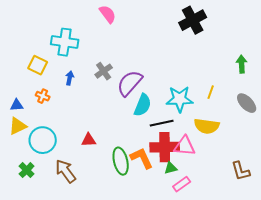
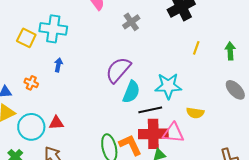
yellow square: (38, 65) -> (26, 38), moved
gray cross: (104, 71) -> (131, 22), moved
yellow line: (211, 92) -> (196, 48), moved
yellow semicircle: (207, 126) -> (195, 113), size x0.7
red triangle: (89, 140) -> (56, 123), moved

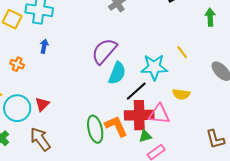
yellow line: (196, 48) -> (182, 52), moved, turned -56
green arrow: (230, 51) -> (210, 17), moved
black line: (150, 110) -> (136, 91), turned -30
red triangle: (56, 123) -> (42, 104), turned -42

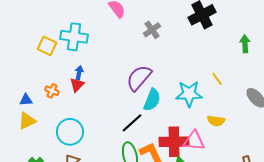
black line: (136, 91) -> (132, 123), moved
red triangle: (42, 104) -> (77, 85), moved
cyan circle: (17, 108) -> (70, 132), moved

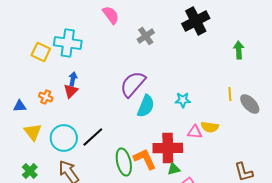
yellow line: (217, 79) -> (230, 94), moved, turned 32
cyan star: (189, 94) -> (183, 100), size x0.6
yellow triangle: (27, 121) -> (33, 132), moved, turned -42
black line: (132, 123) -> (93, 137), moved
pink triangle: (194, 141) -> (195, 132), moved, size x0.7

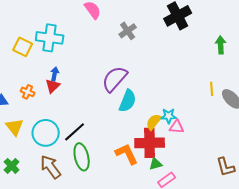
cyan star: (183, 100) -> (169, 116), moved
yellow semicircle: (210, 127) -> (154, 122), moved, turned 120
green ellipse: (124, 162) -> (82, 157), moved

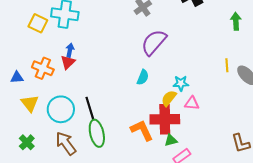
purple semicircle: (115, 79) -> (154, 42), moved
orange cross: (28, 92) -> (43, 68), size x1.5
cyan semicircle: (128, 101) -> (143, 77), size x0.7
cyan star: (169, 116) -> (181, 83), moved
black line: (75, 132) -> (90, 108), turned -65

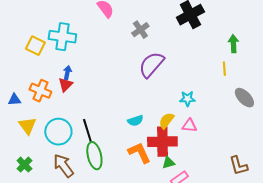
yellow line: (227, 65) -> (224, 69), moved
cyan semicircle: (143, 77) -> (135, 121), moved, turned 49
cyan star: (181, 83) -> (187, 99), moved

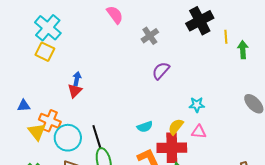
cyan cross: (62, 37) -> (48, 28), moved, turned 32
purple semicircle: (151, 65) -> (161, 71), size x0.7
yellow line: (224, 69) -> (226, 37), moved
orange cross: (40, 91) -> (50, 121), moved

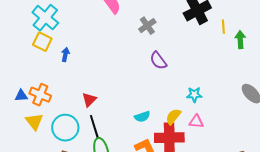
purple semicircle: (161, 71) -> (158, 61), turned -78
blue arrow: (77, 79) -> (65, 55), moved
red triangle: (75, 91) -> (89, 100), moved
orange cross: (50, 121) -> (40, 95), moved

